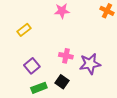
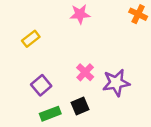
pink cross: (66, 56) -> (85, 72), turned 32
black square: (62, 82) -> (80, 106), turned 32

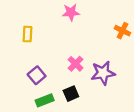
orange cross: (138, 14) -> (122, 31), moved
yellow rectangle: (31, 39) -> (27, 34), turned -49

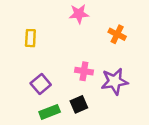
orange cross: (122, 31) -> (117, 34), moved
pink cross: (76, 64) -> (84, 71), turned -35

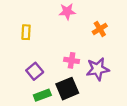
orange cross: (117, 34) -> (100, 29), turned 32
black square: (79, 104) -> (67, 89), size x1.5

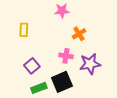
orange cross: (100, 29) -> (79, 34), moved

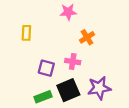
purple star: (90, 64) -> (99, 88), moved
purple square: (32, 66) -> (46, 68), moved, turned -35

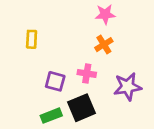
pink star: (68, 12) -> (105, 14), moved
purple star: (99, 88) -> (128, 87), moved

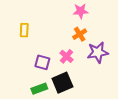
pink cross: (87, 73) -> (66, 56), turned 32
purple star: (128, 87) -> (98, 52), moved

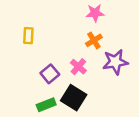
purple square: (42, 62) -> (50, 74), turned 35
black square: (62, 83) -> (74, 98), turned -35

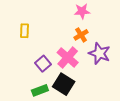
purple star: (115, 62) -> (99, 53), turned 30
pink cross: (78, 67) -> (68, 58), size x1.5

